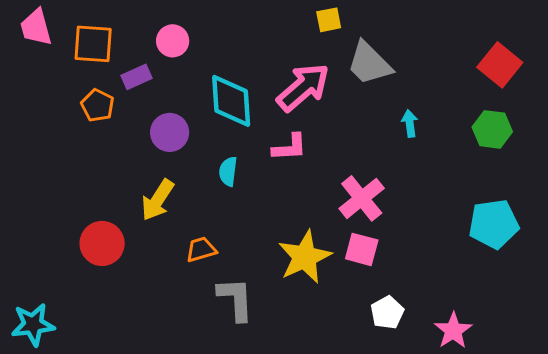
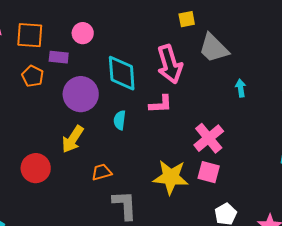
purple rectangle: (137, 77) -> (59, 57), turned 30
pink arrow: (303, 87) -> (170, 64), turned 114
purple circle: (170, 132) -> (81, 94), size x1.4
yellow star: (305, 257) -> (171, 177), turned 30

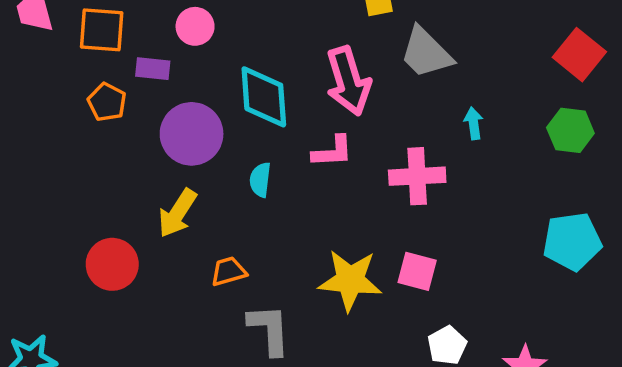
pink cross: (209, 138) -> (417, 176), moved, turned 36

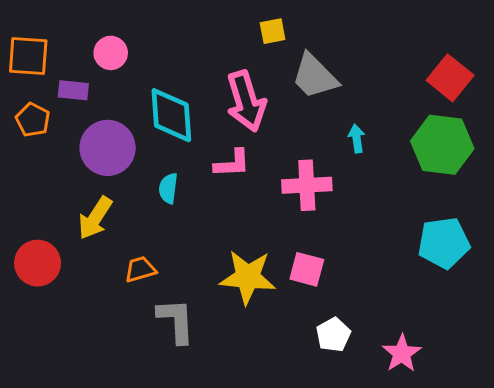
green hexagon: (570, 130) -> (442, 145), size x1.5

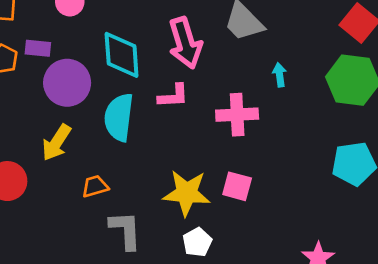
purple rectangle: (73, 90) -> (38, 48), moved
cyan semicircle: (168, 188) -> (119, 117), size x1.8
white pentagon: (333, 335) -> (197, 242), moved

